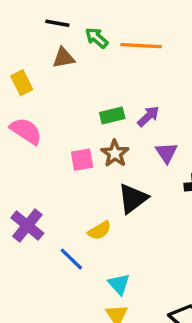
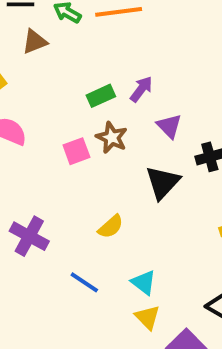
black triangle: (133, 198) -> (163, 182), moved
blue line: (71, 259) -> (84, 282), moved

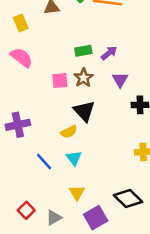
black triangle: (163, 182) -> (84, 111), moved, turned -40
purple cross: (29, 236) -> (18, 125), turned 35
cyan triangle: (144, 282) -> (74, 158), moved

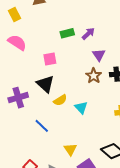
brown star: (83, 78) -> (94, 76), moved
black triangle: (84, 111) -> (45, 84), moved
cyan triangle: (74, 158) -> (81, 108), moved

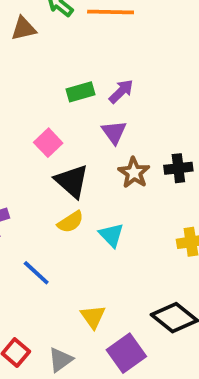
purple triangle: (99, 55) -> (114, 132), moved
pink square: (50, 59) -> (48, 143), turned -32
black triangle: (45, 84) -> (72, 181), moved

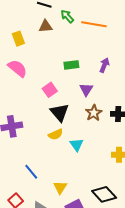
purple arrow: (121, 91) -> (104, 65), moved, turned -32
blue line: (36, 273) -> (31, 172), moved

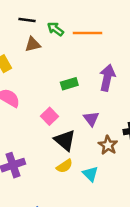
purple arrow: (104, 65) -> (107, 78), size x1.5
purple triangle: (86, 89) -> (91, 119), moved
brown star: (94, 113) -> (108, 145), moved

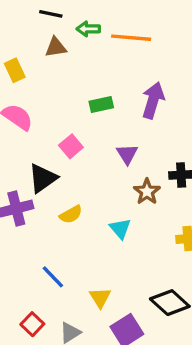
green arrow: (55, 29) -> (88, 29), turned -42
black triangle: (65, 140) -> (43, 178), moved, turned 40
yellow semicircle: (64, 166) -> (71, 215), moved

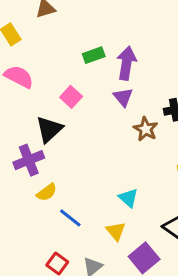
purple arrow: (153, 100) -> (127, 63), moved
yellow semicircle: (71, 215) -> (47, 192), moved
cyan triangle: (120, 229) -> (128, 198), moved

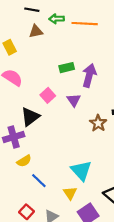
purple triangle: (123, 97) -> (74, 100), moved
cyan triangle: (128, 198) -> (81, 171), size x1.5

